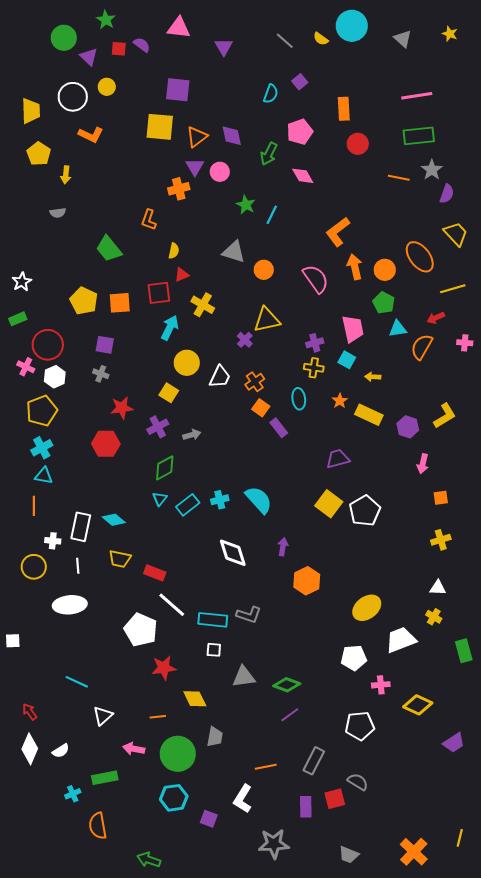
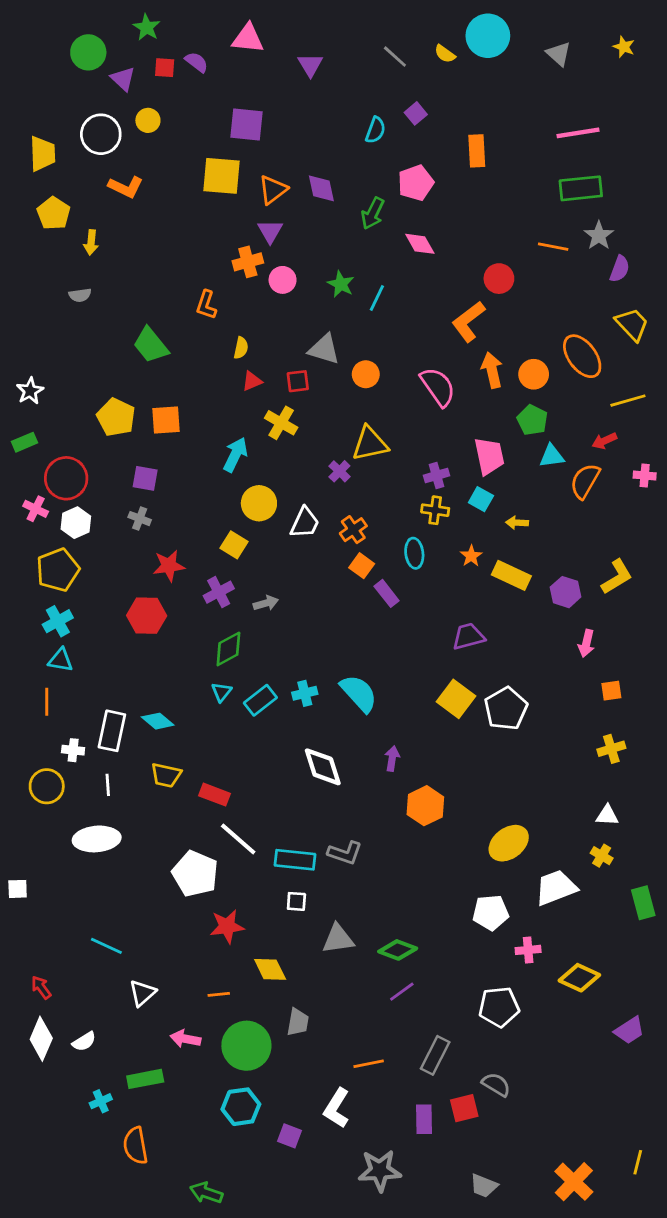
red circle: (358, 144) -> (499, 279), moved
pink circle: (220, 172) -> (283, 280), moved
red square: (159, 293) -> (298, 381), moved, size x0.7

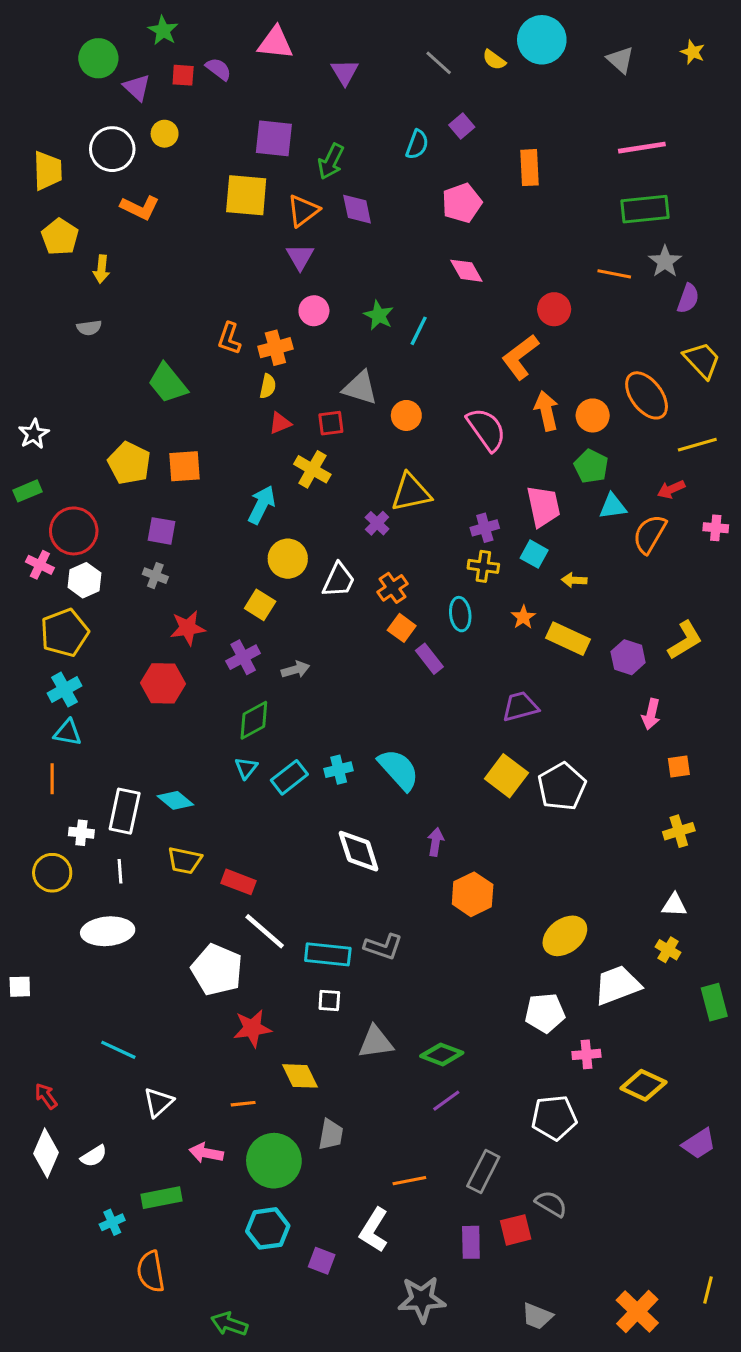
green arrow: (373, 213) -> (331, 161), moved
orange cross: (248, 262) -> (275, 348), moved

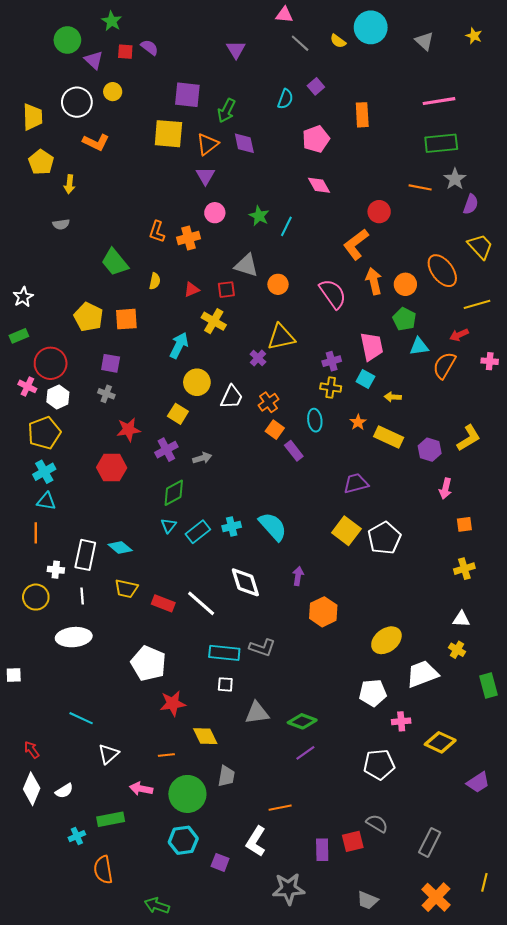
pink triangle: (275, 43) -> (284, 15), moved, size x0.7
yellow semicircle: (268, 386) -> (155, 281), moved
white line: (265, 931) -> (201, 603), moved
gray rectangle: (483, 1171) -> (430, 842), moved

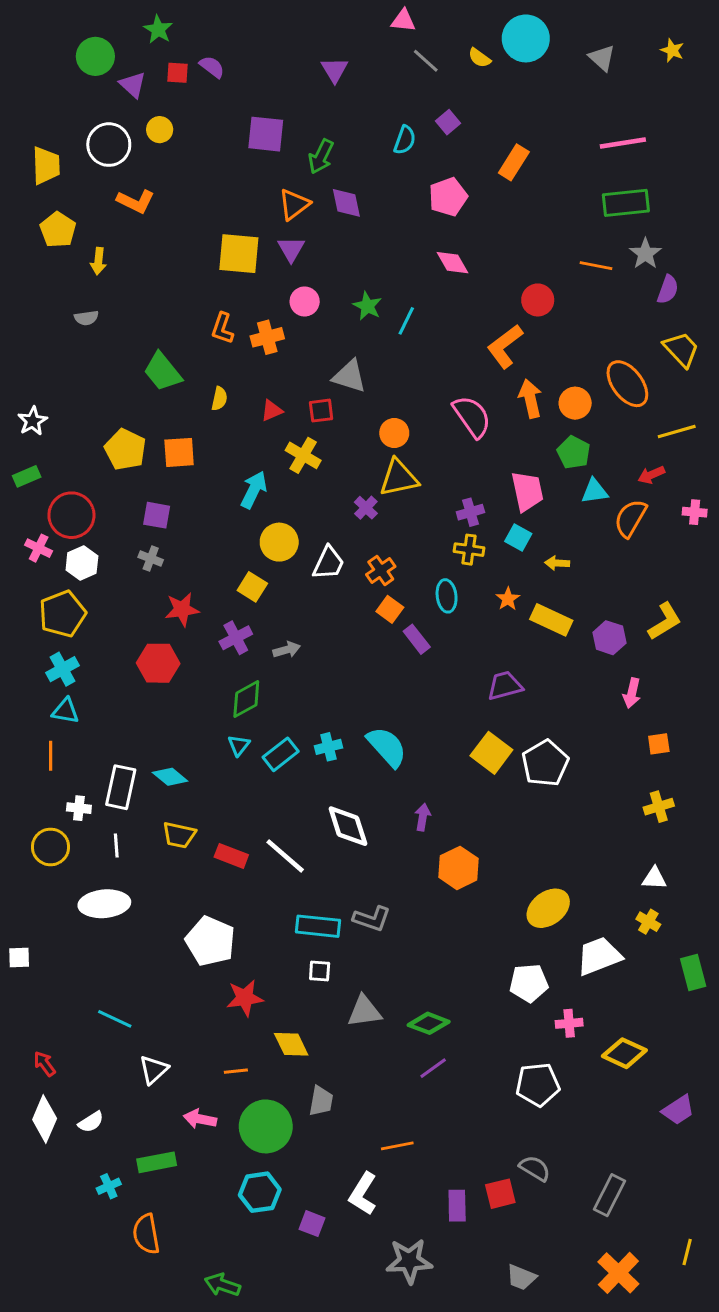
orange rectangle: (362, 115) -> (514, 162), turned 35
yellow square: (168, 134) -> (239, 254), moved
orange circle: (278, 284) -> (394, 433), moved

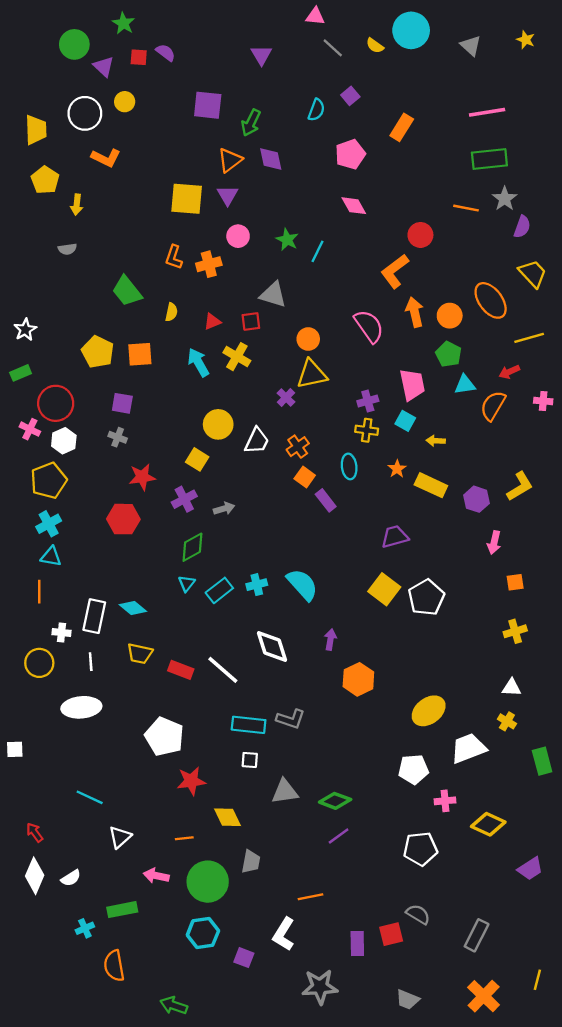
cyan arrow: (254, 490) -> (198, 362), moved, turned -56

